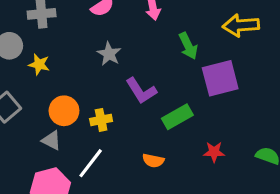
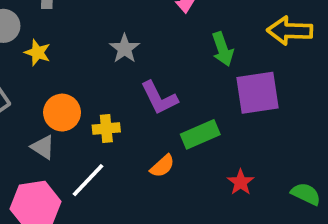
red star: (214, 152) -> (241, 182), turned 30
orange semicircle: (153, 161) -> (162, 166), moved, turned -60

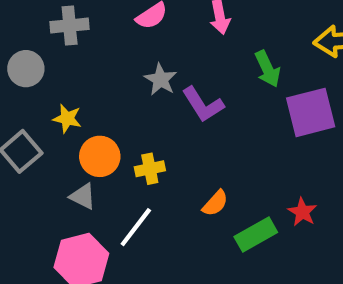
yellow star: (38, 53) -> (67, 119), moved
purple L-shape: (159, 98) -> (203, 105), moved
green rectangle: (200, 134) -> (256, 235), moved

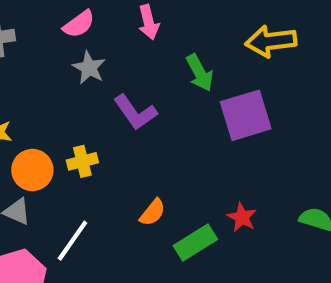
gray star: (161, 79) -> (89, 68), moved
yellow cross: (150, 169) -> (82, 161), moved

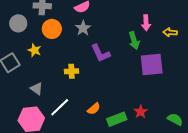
pink arrow: (149, 22) -> (146, 23), moved
yellow arrow: (271, 41) -> (170, 32), size x0.6
orange circle: (32, 170) -> (52, 29), moved
orange semicircle: (153, 212) -> (94, 109), moved

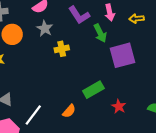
purple L-shape: (101, 53) -> (79, 15), moved
yellow cross: (72, 71) -> (62, 49), moved
green rectangle: (117, 119) -> (93, 90), moved

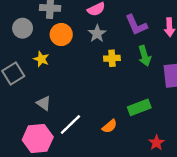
green arrow: (100, 33) -> (145, 56), moved
red star: (119, 106) -> (156, 143), moved

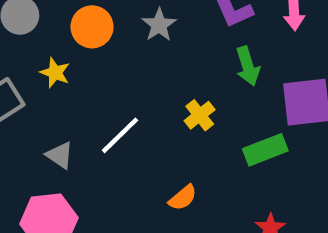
yellow cross: (112, 58) -> (200, 115), moved, turned -35
green rectangle: (139, 107) -> (265, 150), moved
white line: (70, 125) -> (120, 135), moved

